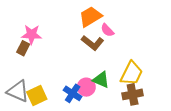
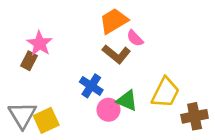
pink star: (32, 34) -> (40, 44), turned 30
gray triangle: (18, 91) -> (22, 115), turned 35
blue cross: (73, 93) -> (91, 86), moved
brown cross: (133, 94) -> (195, 116), moved

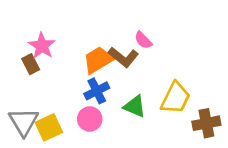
orange trapezoid: (114, 21) -> (98, 60), moved
brown rectangle: (29, 61) -> (31, 64), turned -54
blue cross: (91, 86) -> (97, 91), turned 30
pink circle: (108, 110) -> (90, 119), moved

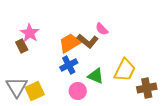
pink circle: (90, 119) -> (78, 91), moved

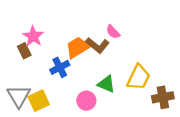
blue cross: (69, 65) -> (60, 67), moved

